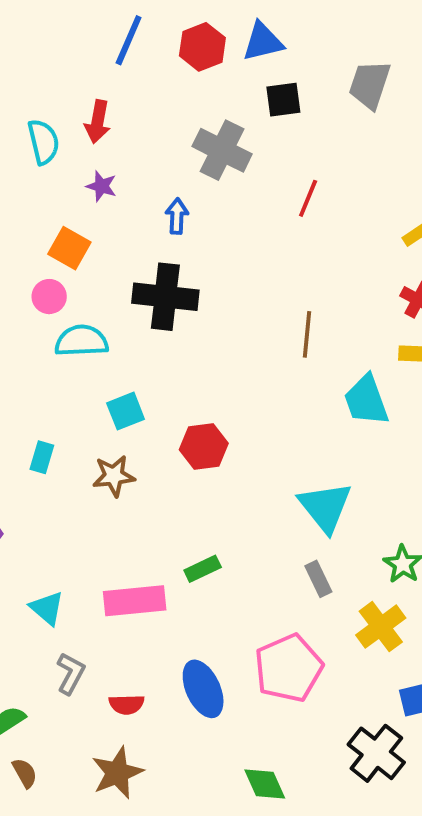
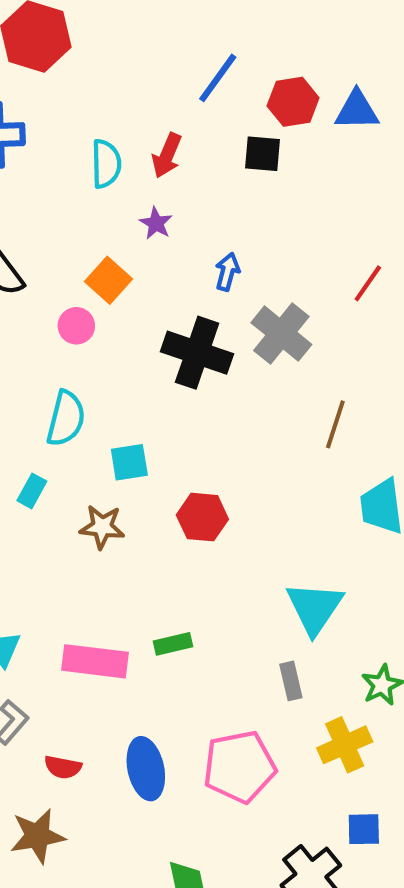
black square: (283, 100) -> (262, 154), moved
gray cross: (222, 150) -> (281, 334), moved
cyan semicircle: (81, 341) -> (66, 419), moved, turned 94

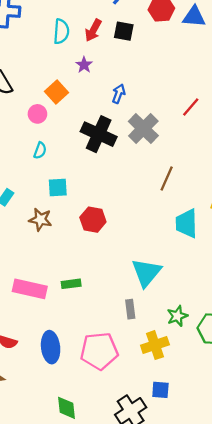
black square: (262, 154) -> (124, 31), moved
cyan semicircle: (66, 419) -> (40, 150), moved, size x0.6

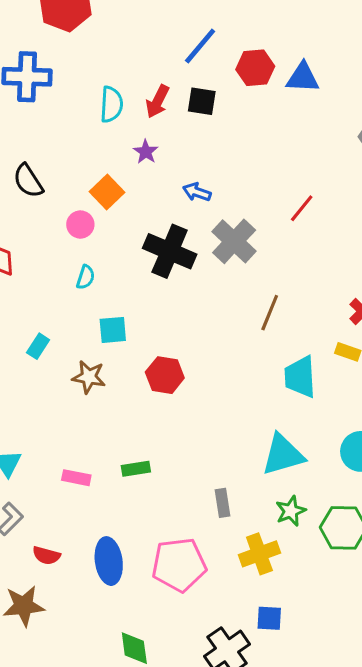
blue arrow: (119, 94) -> (197, 192), turned -90
cyan triangle: (146, 272) -> (283, 455), moved, turned 36
pink rectangle: (30, 289) -> (76, 478), size x0.6

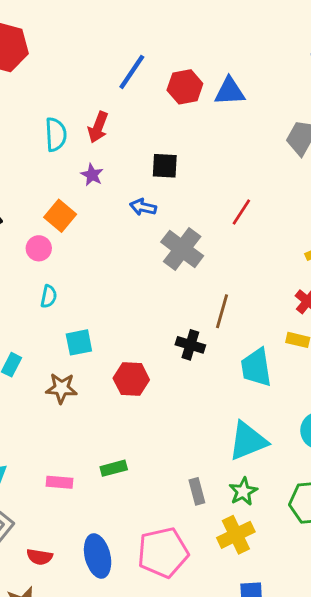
black square: (202, 101) -> (165, 166), moved
black cross: (170, 251) -> (190, 345), moved, size x0.6
green star: (291, 511) -> (243, 492), moved

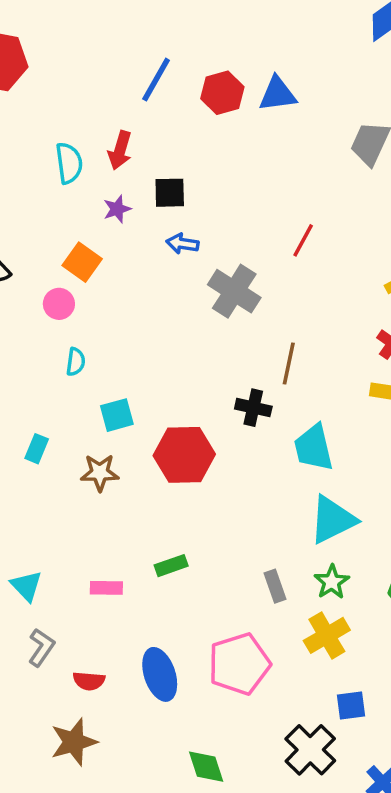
black square: (165, 166) -> (170, 193), moved
purple star: (92, 175) -> (117, 209), turned 30
cyan trapezoid: (256, 367) -> (314, 448), moved
red hexagon: (131, 379) -> (184, 455), size x1.4

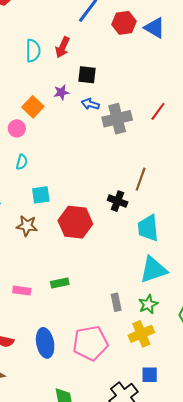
blue triangle: (277, 94) -> (155, 28), turned 30
purple star: (117, 209) -> (61, 92), moved
gray cross: (234, 291) -> (117, 119), moved, turned 36

